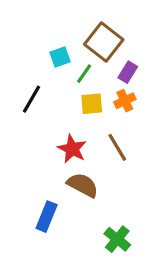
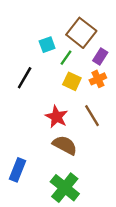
yellow square: (92, 104) -> (72, 81), turned 30
blue rectangle: (47, 217) -> (18, 170), moved
green cross: (117, 239) -> (65, 188), moved, size x1.4

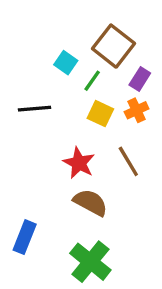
cyan square: (47, 45) -> (66, 63), turned -35
black line: (25, 78) -> (35, 109), turned 55

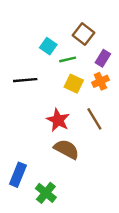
brown square: (114, 46) -> (83, 34), size x0.7
green line: (92, 81) -> (68, 59), turned 42
green cross: (90, 262) -> (46, 193), moved, size x0.7

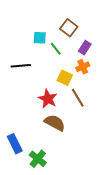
cyan square: (48, 46) -> (40, 38), turned -32
green line: (68, 59) -> (56, 49), turned 64
yellow square: (74, 84) -> (65, 78), moved
blue rectangle: (18, 175) -> (15, 144), turned -48

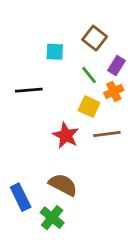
green line: (56, 49) -> (89, 75), moved
brown line: (78, 98) -> (107, 134), turned -66
brown semicircle: (55, 123) -> (63, 185), moved

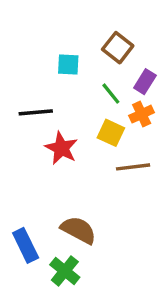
red star: (66, 135) -> (61, 148), moved

